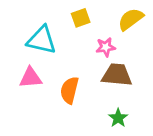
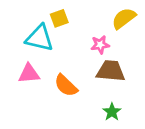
yellow square: (81, 18) -> (59, 18), moved
orange semicircle: (69, 90) -> (66, 85), turned -60

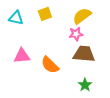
yellow semicircle: (124, 18) -> (82, 16), moved
cyan triangle: (39, 38) -> (16, 18), moved, size x0.7

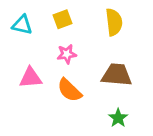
yellow semicircle: (82, 16) -> (114, 22), turned 120
pink star: (76, 34) -> (67, 54), moved

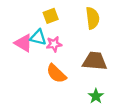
cyan triangle: (22, 25) -> (38, 37), moved
pink triangle: (31, 78) -> (23, 43), moved, turned 36

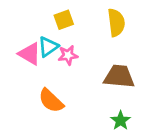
cyan triangle: (38, 37) -> (48, 47), turned -48
orange semicircle: (56, 74) -> (51, 101), moved

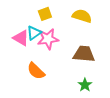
yellow semicircle: (116, 23) -> (82, 16), turned -66
pink star: (68, 55) -> (48, 39), size x1.5

